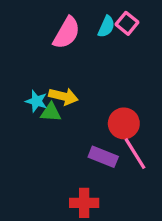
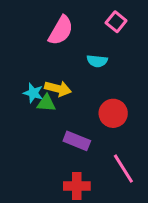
cyan semicircle: (106, 27) -> (97, 61), moved, turned 72
pink line: (135, 154) -> (123, 169), moved
purple rectangle: (103, 157) -> (77, 141), moved

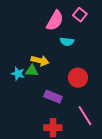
pink semicircle: (61, 30) -> (55, 21), moved
cyan star: (33, 93) -> (18, 74), moved

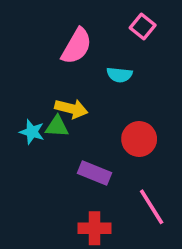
pink semicircle: (55, 21) -> (77, 46), moved

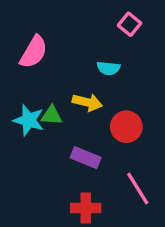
pink semicircle: (77, 46) -> (34, 52), moved
yellow arrow: (71, 109) -> (87, 102), moved
cyan star: (32, 132) -> (29, 120), size x1.4

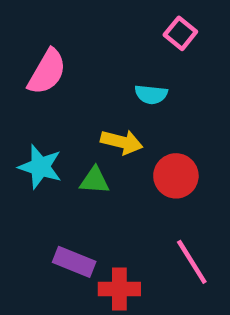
green triangle: (52, 115) -> (95, 180), moved
purple rectangle: (86, 158) -> (74, 262), moved

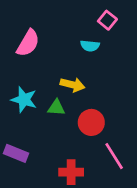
cyan semicircle: (151, 94) -> (90, 46), moved
red circle: (176, 176) -> (91, 122), moved
purple rectangle: (74, 262) -> (16, 153), moved

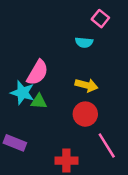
pink semicircle: (28, 43) -> (38, 73), moved
yellow arrow: (72, 85) -> (87, 85), moved
green triangle: (56, 108) -> (39, 101), moved

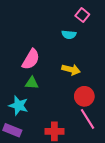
cyan star: (22, 93) -> (19, 106), moved
red circle: (85, 114) -> (84, 96), moved
purple rectangle: (15, 143) -> (12, 130), moved

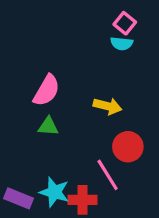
cyan semicircle: (69, 35) -> (122, 44), moved
cyan star: (19, 106) -> (54, 192), moved
pink line: (87, 119) -> (108, 175), moved

